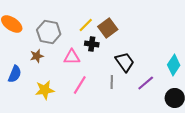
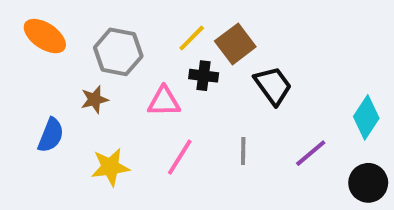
black trapezoid: (125, 62) -> (273, 86), moved

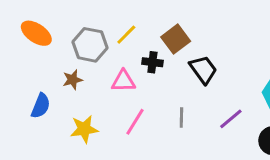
yellow line: (192, 38) -> (126, 35), moved

